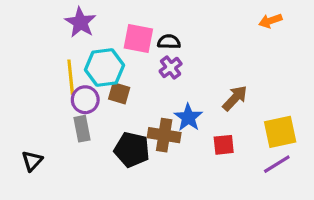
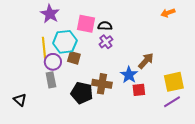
blue star: (188, 117) -> (129, 75), moved
black triangle: (32, 161) -> (20, 100), turned -32

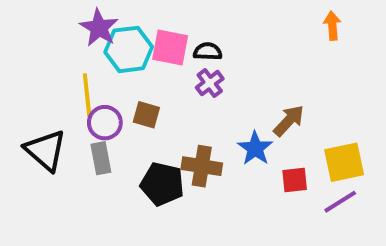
orange arrow: (168, 13) -> (332, 26), turned 104
cyan hexagon: (65, 42) -> (129, 49), moved
red square: (139, 90) -> (295, 180), moved
black triangle: (20, 100) -> (45, 150), moved, size x1.6

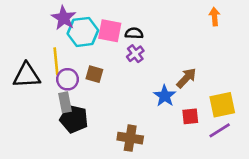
black triangle: (45, 150) -> (27, 75), moved, turned -44
brown cross: (202, 166) -> (130, 138), moved
black pentagon: (162, 184) -> (74, 119), moved

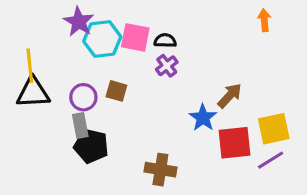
yellow line: (56, 61) -> (30, 66), moved
red square: (190, 116) -> (234, 143), size x1.6

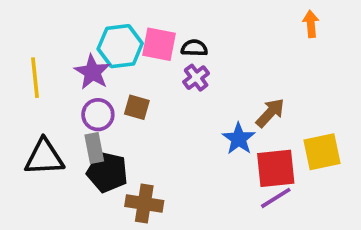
purple star: (79, 22) -> (92, 72), moved
black triangle: (33, 92) -> (44, 157), moved
purple line: (271, 160) -> (276, 198), moved
brown cross: (160, 170) -> (144, 204), moved

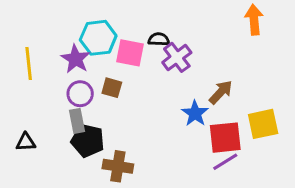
orange arrow: (311, 24) -> (254, 20), size x1.4
pink square: (159, 44) -> (130, 53), moved
purple cross: (196, 78) -> (177, 57), moved, size x1.4
black triangle: (44, 157) -> (26, 142), moved, size x0.6

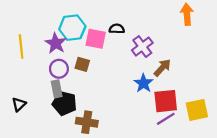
purple cross: (177, 57) -> (142, 47), moved
yellow square: (263, 124) -> (197, 110), moved
black triangle: (26, 142) -> (19, 104), turned -40

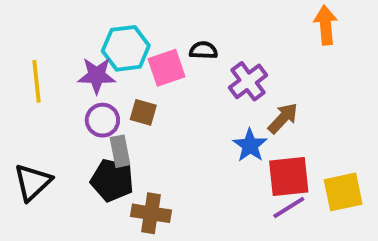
pink square: (96, 39) -> (167, 68), turned -30
purple star: (56, 43) -> (97, 75), turned -30
gray rectangle: (57, 89) -> (120, 151), moved
black triangle: (19, 104) -> (33, 182), size x1.5

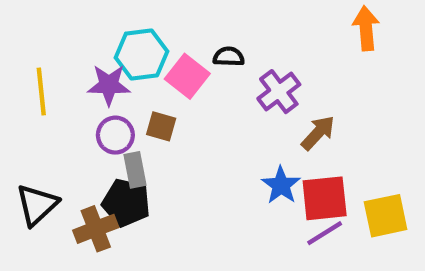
pink square: (167, 68) -> (187, 76), turned -33
blue star: (250, 145) -> (281, 185), moved
brown cross: (151, 213) -> (96, 229), moved, turned -30

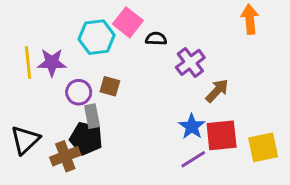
pink square: (187, 76) -> (128, 22), moved
purple star: (109, 85) -> (52, 62), moved
purple line: (325, 233) -> (193, 159), moved

